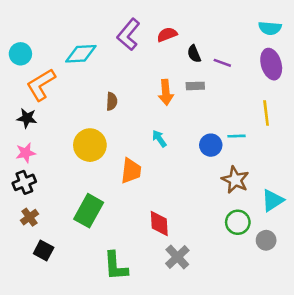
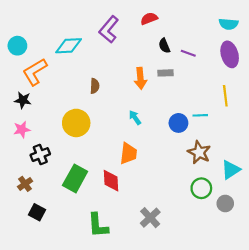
red semicircle: (167, 35) -> (149, 18), moved
orange trapezoid: (131, 171) -> (128, 153), moved
black cross: (24, 182) -> (40, 155), moved
red diamond: (159, 224) -> (111, 181), moved

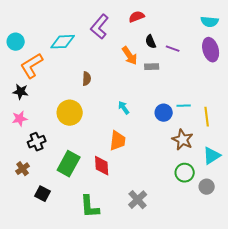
orange arrow: (140, 78) -> (130, 56), moved, turned -30
yellow line: (225, 96) -> (207, 117), moved
black square: (37, 212) -> (43, 194), moved

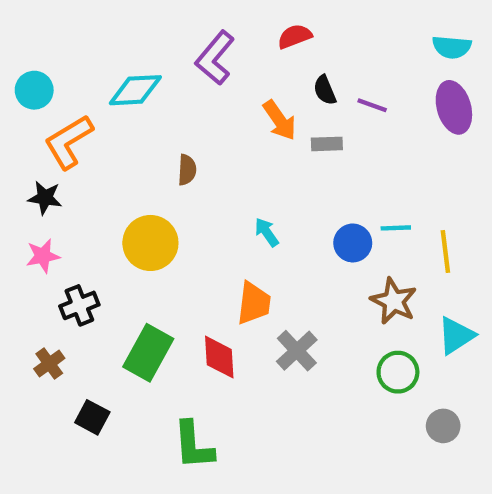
gray circle: (207, 187) -> (443, 426), moved
gray cross: (138, 200) -> (297, 351), moved

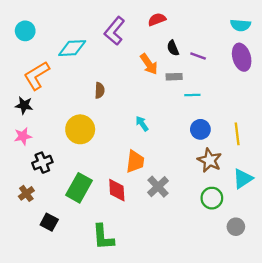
cyan circle: (34, 90) -> (25, 31), moved
cyan line: (396, 228) -> (192, 95), moved
blue circle: (353, 243) -> (200, 129), moved

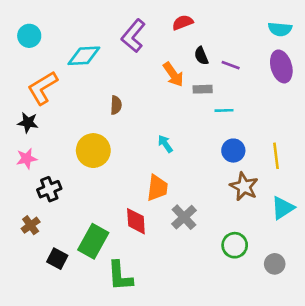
green rectangle: (79, 188) -> (93, 241), moved
green circle: (212, 198) -> (235, 245), moved

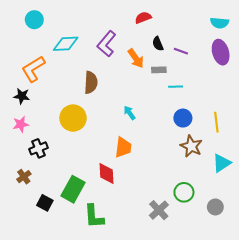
cyan circle: (29, 36) -> (34, 20), moved
purple L-shape: (133, 36) -> (107, 44), moved
brown semicircle: (116, 105) -> (91, 82), size x1.5
gray cross: (184, 217) -> (159, 210), moved

